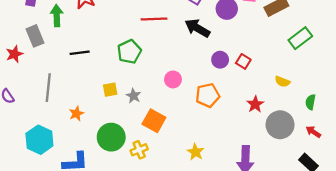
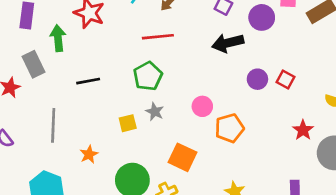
red line: (154, 19) -> (158, 37), moved
black arrow: (197, 28) -> (228, 43), turned -40
orange pentagon: (208, 95) -> (229, 128), moved
gray star: (134, 96) -> (155, 112), moved

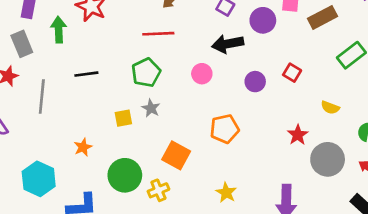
gray rectangle: (33, 64) -> (22, 44), moved
red square: (285, 80) -> (292, 73), moved
pink circle: (202, 106) -> (202, 74), moved
gray line: (53, 125) -> (42, 96), moved

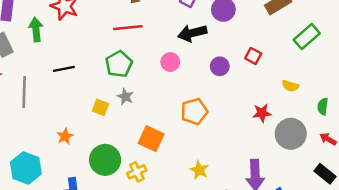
yellow square: (123, 118) -> (100, 107), turned 35
red star: (298, 135) -> (262, 113), turned 30

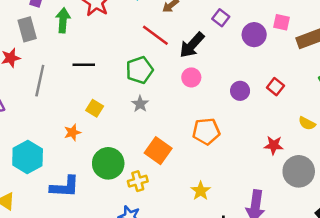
red line: (128, 28) -> (155, 35), turned 32
black arrow: (192, 33) -> (192, 45), moved, turned -44
yellow square: (100, 107) -> (95, 108), moved

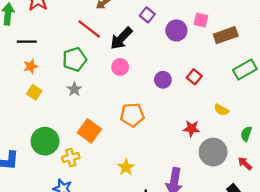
black line: (84, 65) -> (27, 42), moved
orange star: (72, 132) -> (31, 66), moved

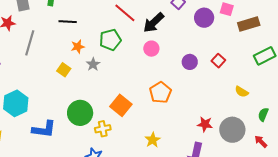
orange star: (31, 66) -> (78, 47), moved
gray star: (74, 89) -> (93, 64), moved
yellow square: (34, 92) -> (64, 70), moved
orange pentagon: (132, 115) -> (160, 93), turned -30
red star: (191, 128) -> (205, 124), moved

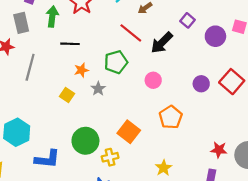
pink circle: (151, 49) -> (153, 80), moved
red square: (218, 61) -> (232, 82), size x1.6

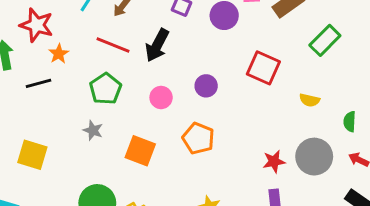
orange star: (81, 70) -> (59, 54), moved
purple circle: (201, 84) -> (206, 86), moved
yellow square: (67, 95) -> (32, 155), moved, size x1.5
orange square: (129, 132) -> (140, 151), moved

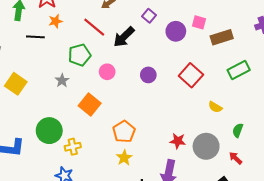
pink circle: (161, 97) -> (107, 72), moved
orange pentagon: (198, 138) -> (124, 132), moved

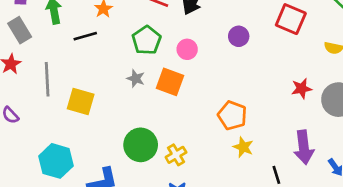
orange square: (90, 105) -> (170, 82), moved
red star: (178, 141) -> (302, 89), moved

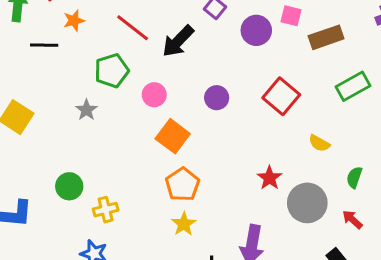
orange square: (170, 82) -> (173, 136), moved
red star: (302, 89) -> (270, 178), turned 30
green circle: (141, 145) -> (69, 186), size x0.7

